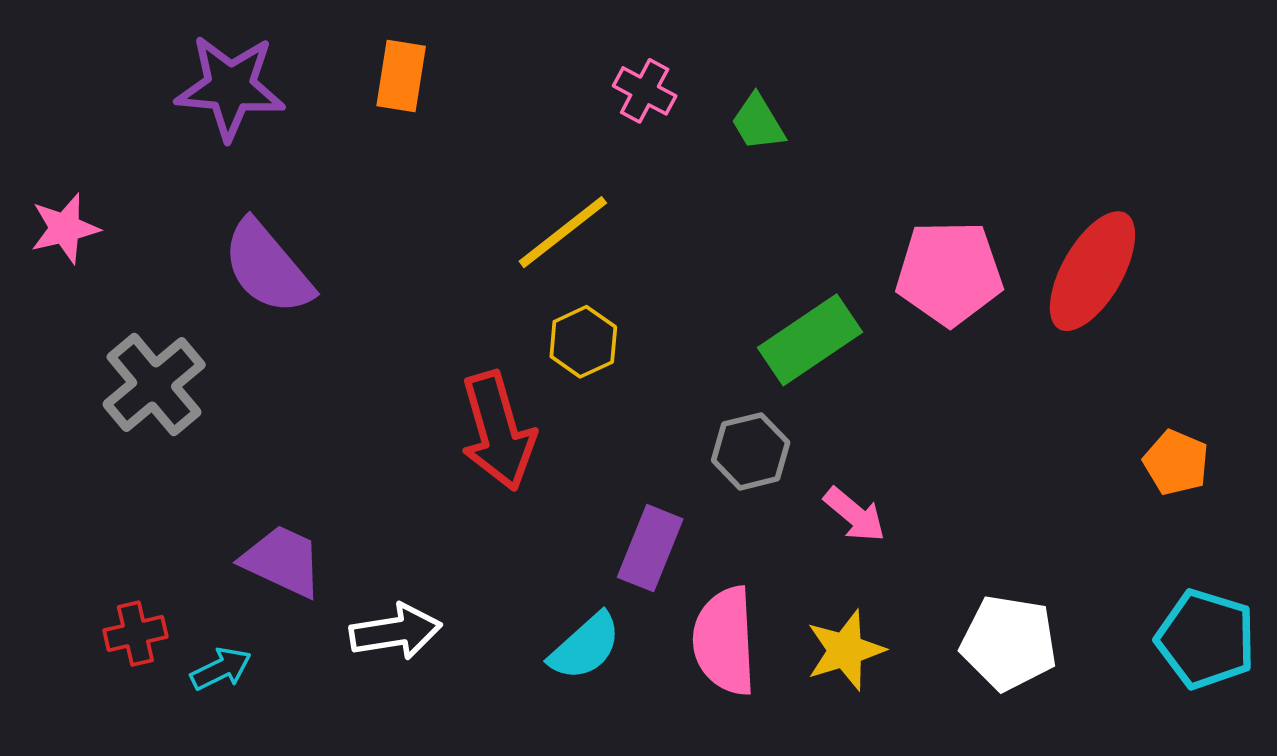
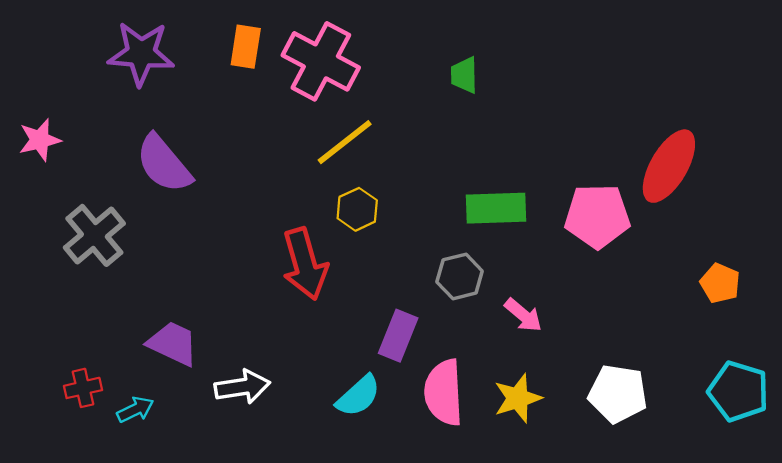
pink cross: (645, 91) -> (321, 61), moved, size x2.0
green trapezoid: (758, 122) -> (464, 75), turned 30
pink pentagon: (949, 273) -> (597, 216), moved
green rectangle: (810, 340) -> (496, 208), turned 32

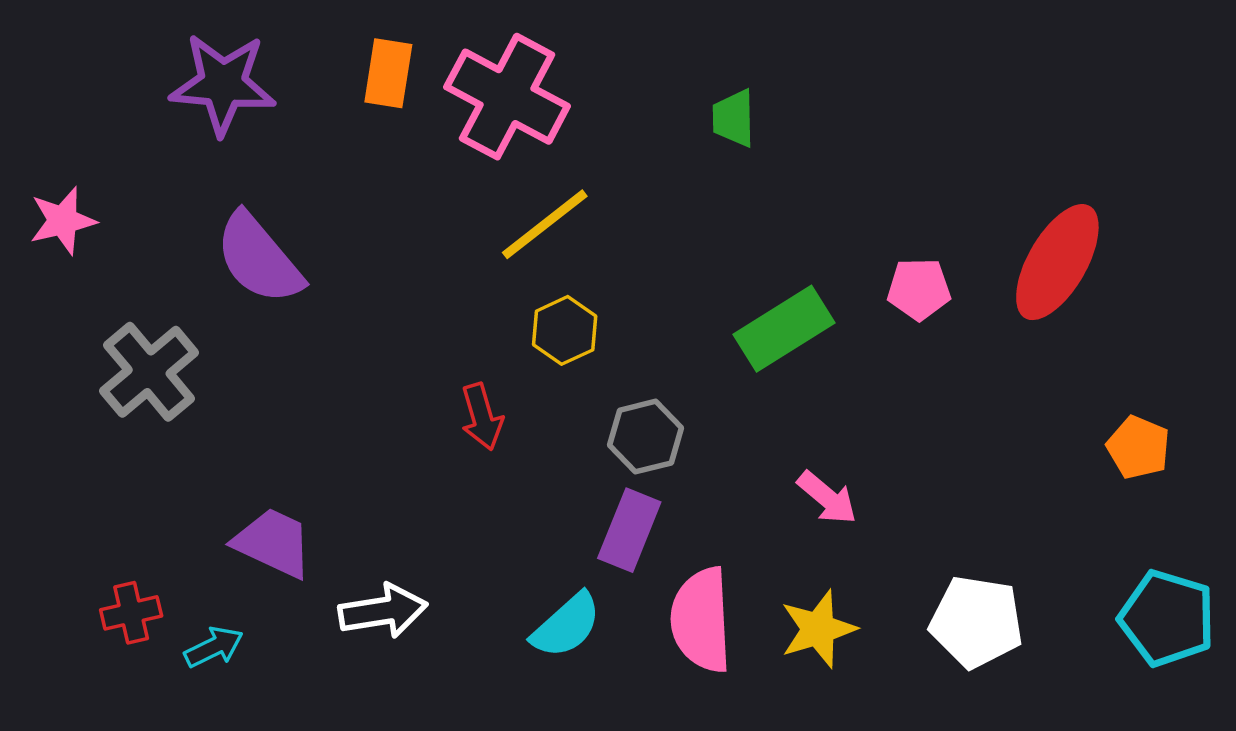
green rectangle: (496, 208) -> (784, 329), turned -30
pink pentagon: (597, 216) -> (919, 289), moved, size x0.6
red arrow: (305, 264) -> (482, 417), size x0.6
gray hexagon: (460, 276) -> (646, 437), moved

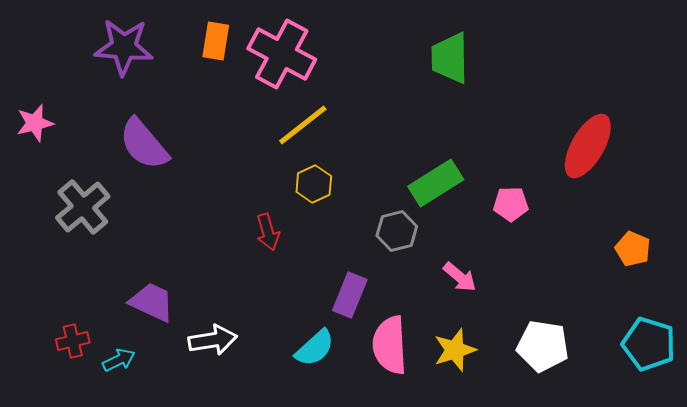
green trapezoid: (734, 118) -> (450, 58), moved, size x1.6
pink pentagon: (919, 289) -> (511, 204), moved
gray hexagon: (646, 437) -> (397, 231), moved

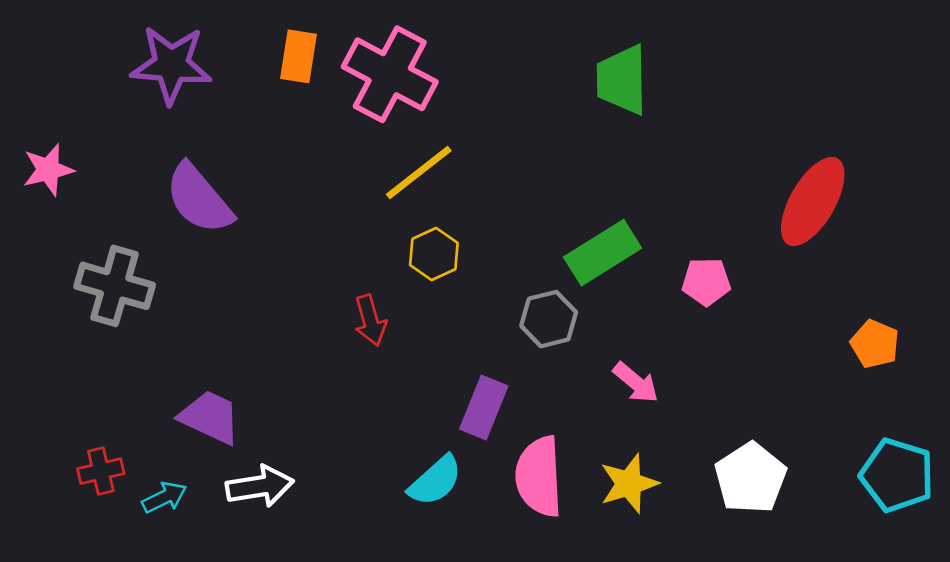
gray cross: (83, 207) -> (115, 286), turned -34
white arrow: (213, 340) -> (260, 486), moved
white pentagon: (543, 346) -> (750, 478), turned 30

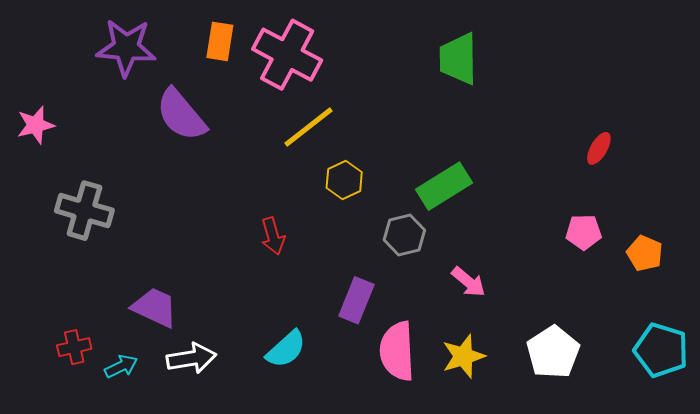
purple semicircle: (199, 199) -> (181, 115), moved
red ellipse: (813, 202) -> (599, 148), size x0.5
yellow hexagon: (434, 254) -> (344, 180), moved
pink pentagon: (706, 282) -> (584, 232), moved
cyan semicircle: (435, 481) -> (286, 349), moved

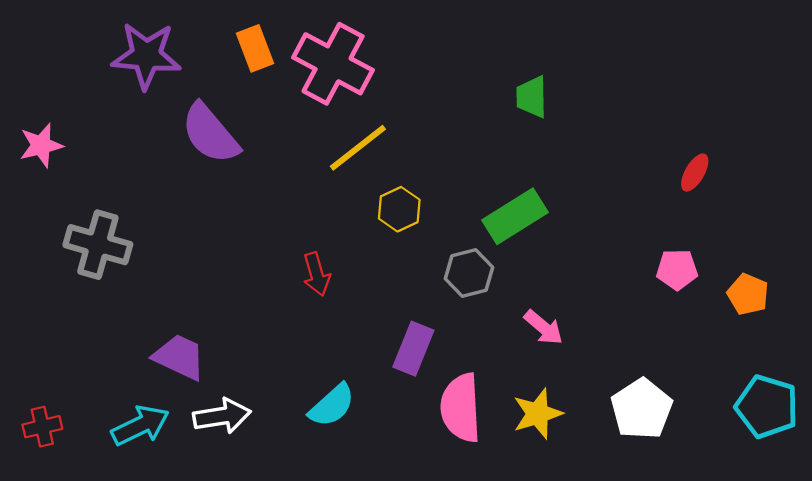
orange rectangle: (220, 41) -> (255, 48), turned -30
green trapezoid: (458, 59) -> (532, 97), moved, size x0.7
red cross: (74, 347) -> (42, 427), moved
cyan arrow: (121, 366) -> (140, 425), size x1.5

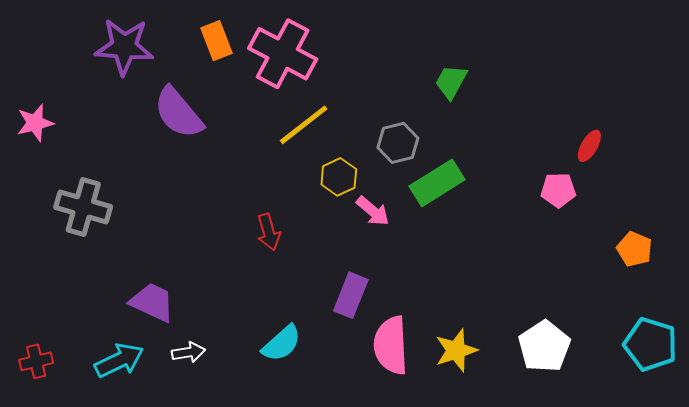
green trapezoid: (532, 97) -> (451, 82), turned 30
pink pentagon: (677, 269) -> (558, 190), moved
gray hexagon: (469, 273) -> (398, 143), moved
pink arrow: (543, 327) -> (373, 211), moved
white arrow: (222, 416) -> (188, 352), size x0.7

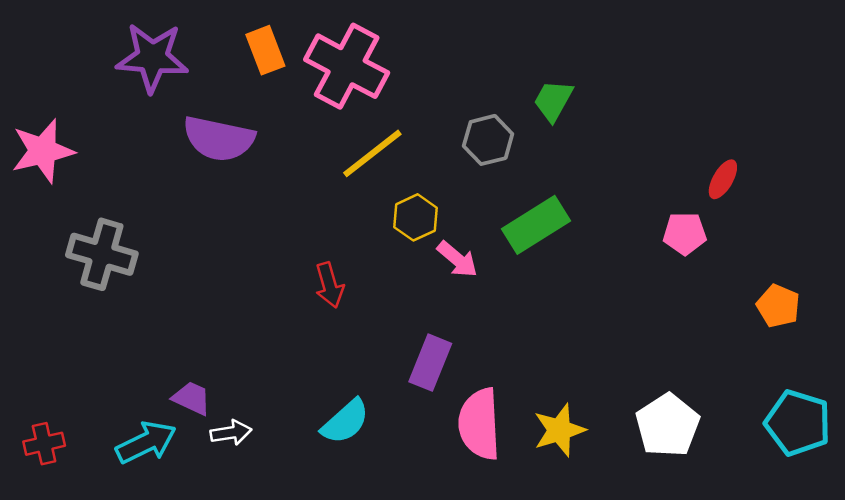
purple semicircle: (178, 113) -> (219, 139), turned -38
pink star: (35, 123) -> (43, 151), size x1.4
gray hexagon: (398, 143) -> (488, 140), moved
purple trapezoid: (152, 302) -> (192, 398), moved, size x0.7

